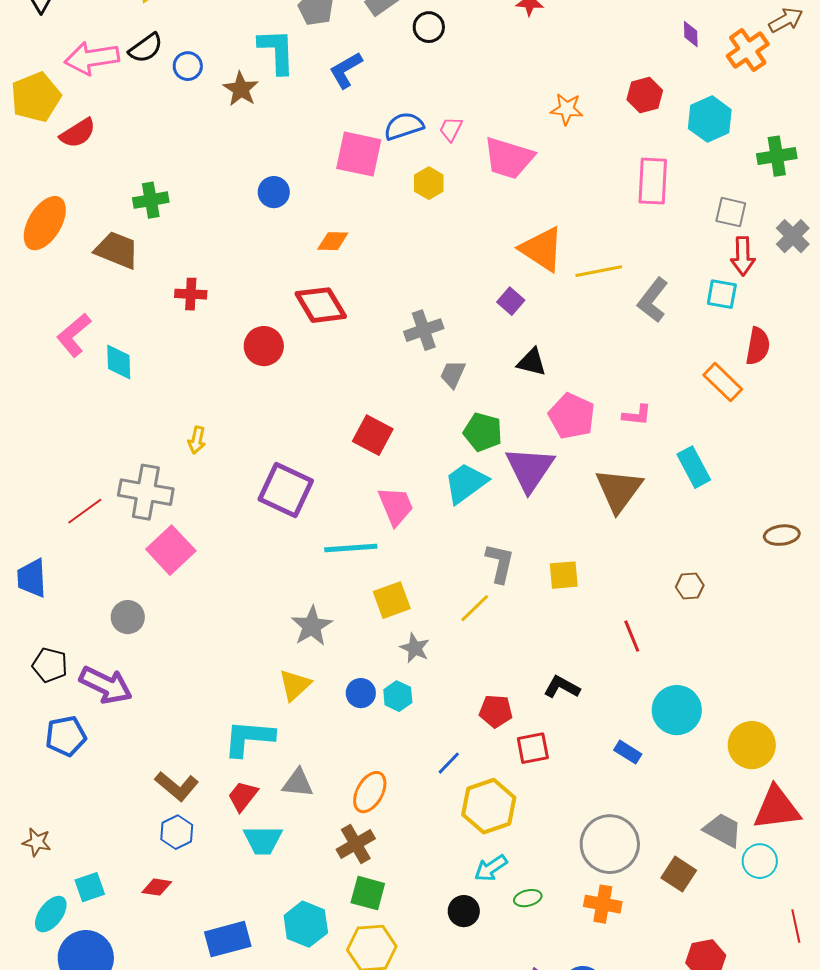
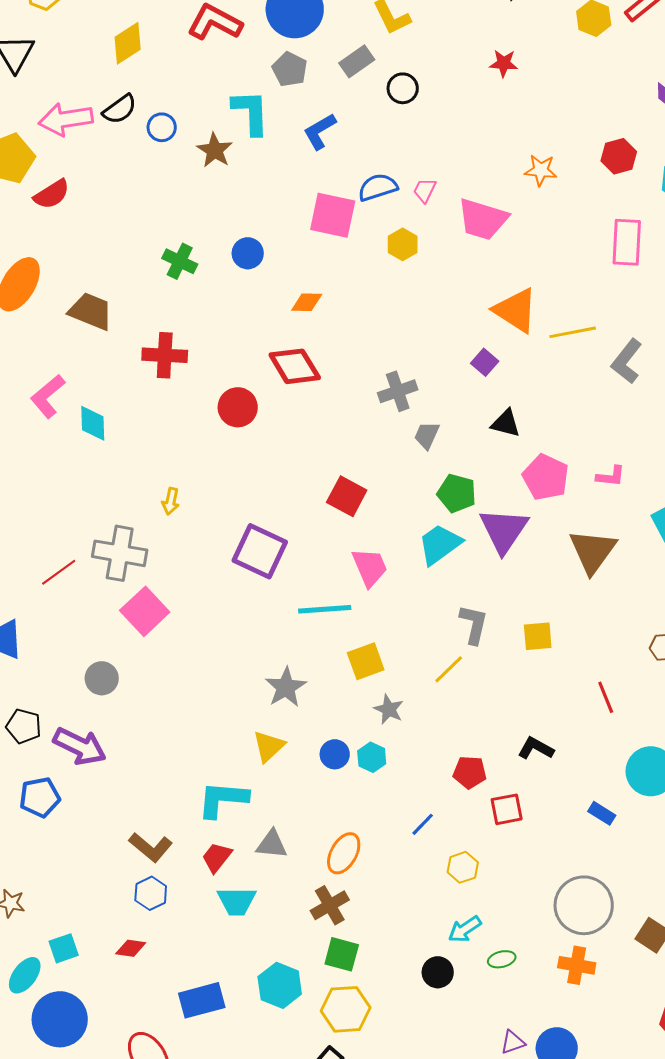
green cross: (151, 200) -> (180, 261), moved, turned 36
red cross: (191, 294) -> (165, 355), size x1.4
yellow hexagon: (489, 806) -> (463, 867), size x0.6

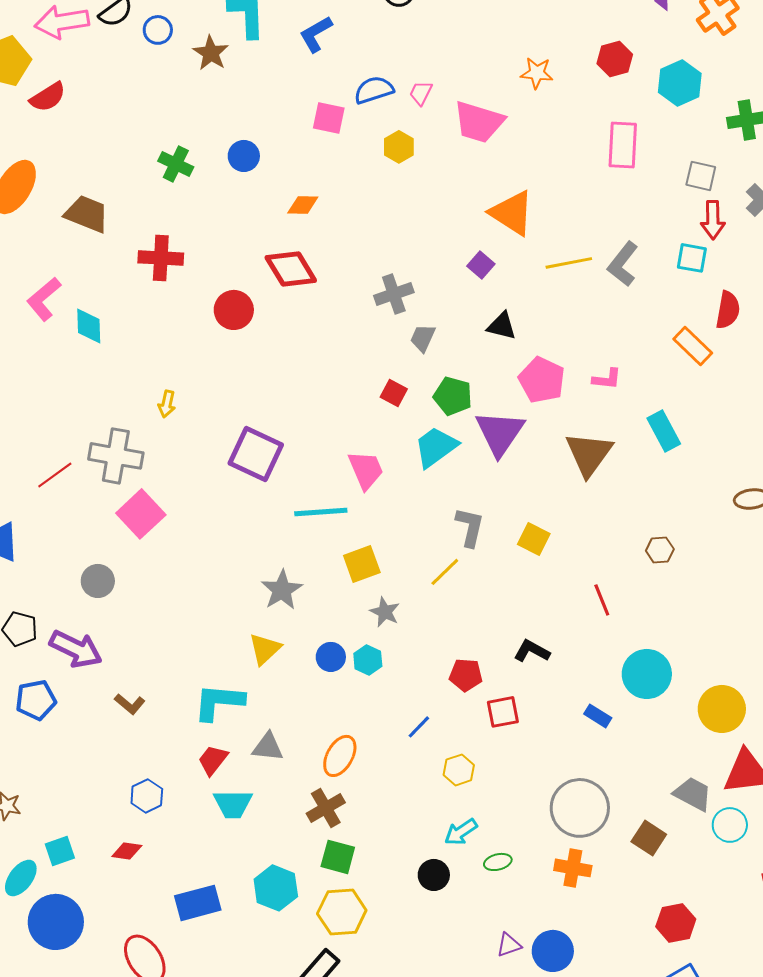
pink square: (333, 215) -> (329, 118), size x0.7
yellow line: (573, 332) -> (569, 263), moved
red square: (347, 496) -> (394, 393), moved, size x0.7
yellow square: (538, 636) -> (534, 539), turned 32
brown L-shape: (151, 847) -> (130, 704), moved, size x0.7

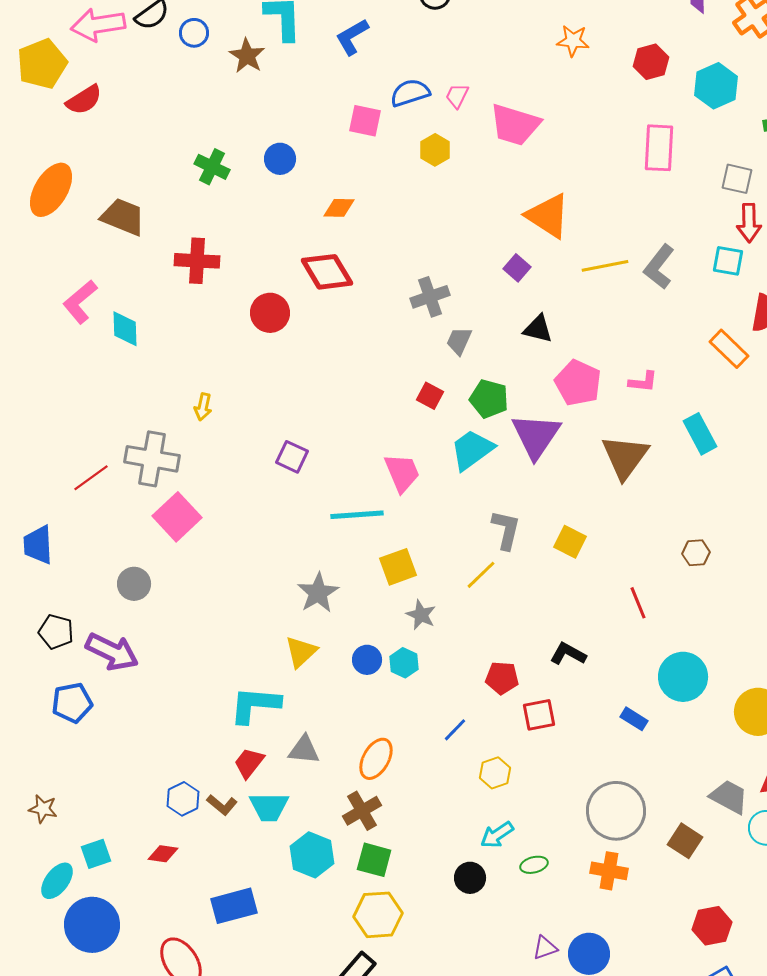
orange star: (537, 73) -> (573, 41), moved
purple square: (256, 454) -> (292, 457), size x0.6
brown L-shape: (130, 704) -> (222, 805), moved
cyan hexagon: (276, 888) -> (312, 855), moved

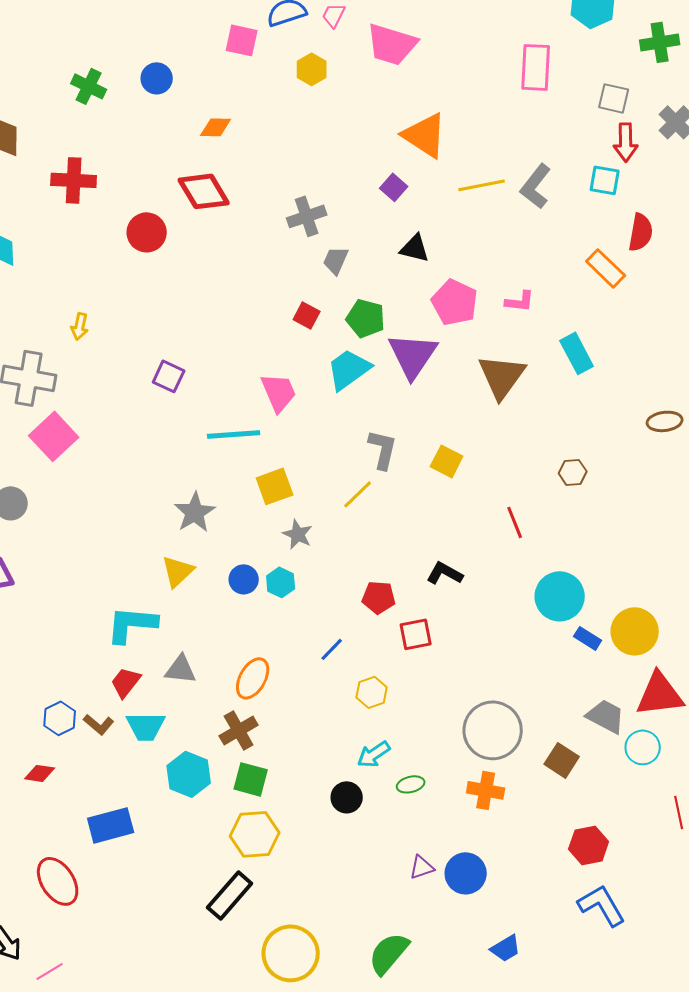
blue rectangle: (634, 719) -> (588, 638), moved

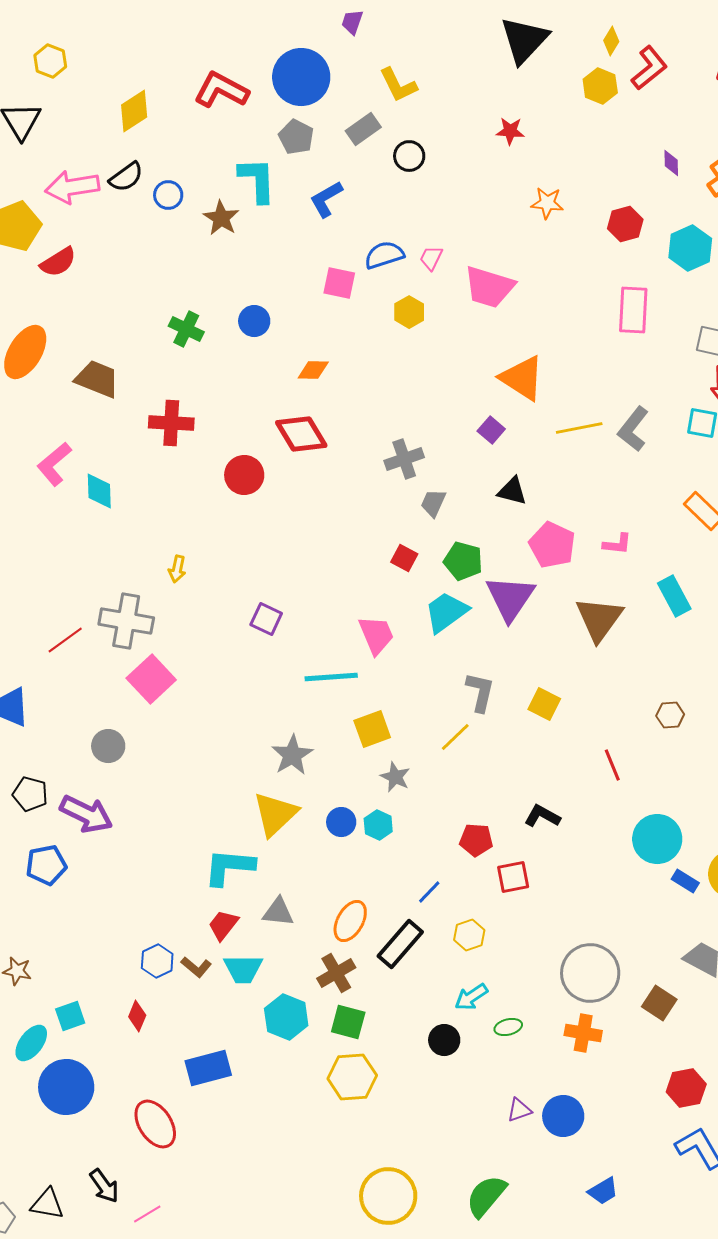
yellow triangle: (178, 571) -> (275, 814), size x1.4
red diamond: (40, 773) -> (137, 1016), turned -76
black rectangle: (230, 895) -> (400, 944), moved

